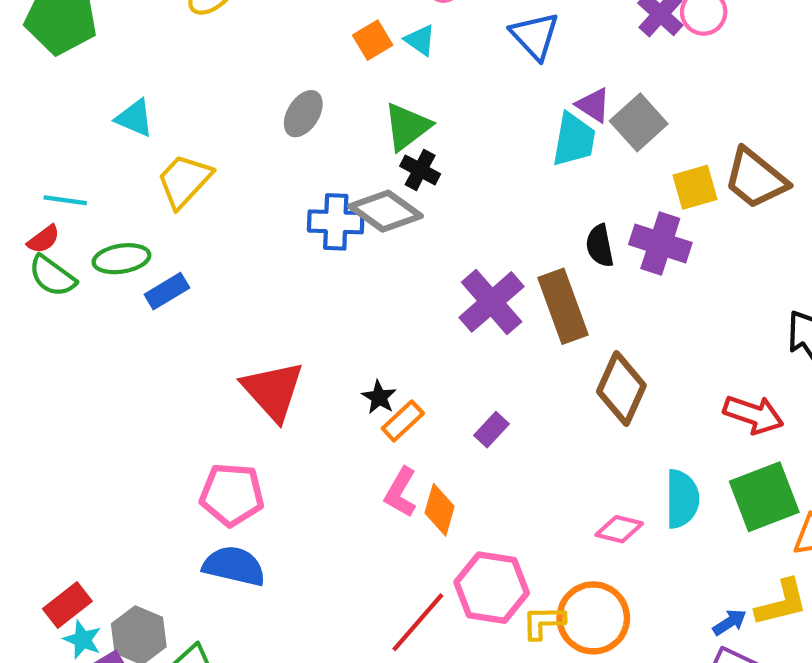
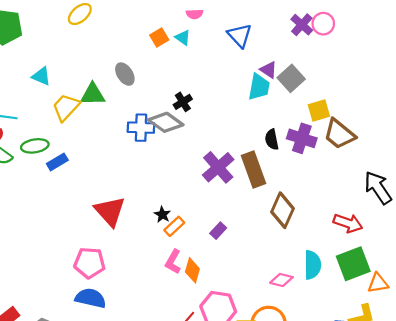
gray ellipse: (303, 114) -> (125, 74), turned -65
green triangle: (407, 127) -> (93, 94), moved, turned 36
black cross: (420, 170) -> (183, 102), turned 30
brown trapezoid: (756, 179) -> (339, 134), moved

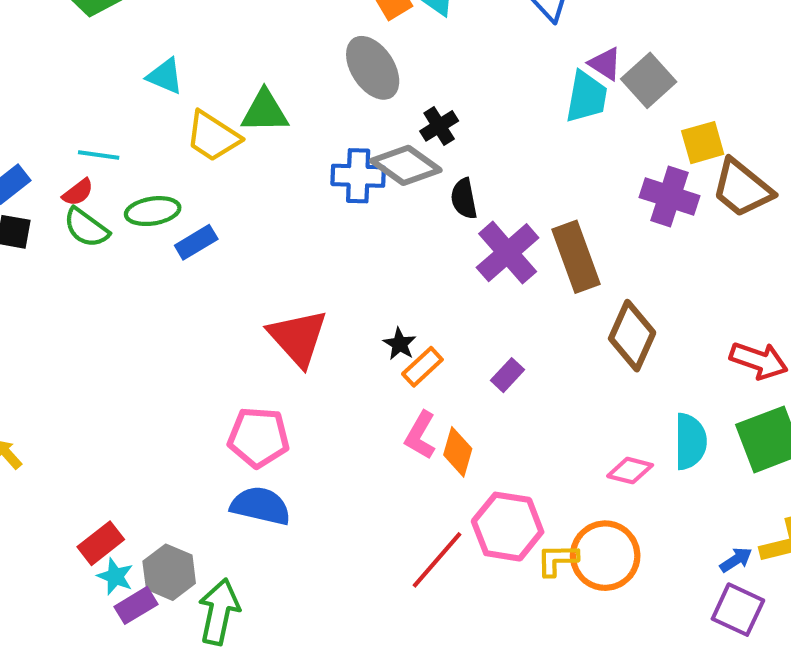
gray ellipse: (125, 74) -> (373, 68), moved, size x1.4
yellow trapezoid: (66, 107) -> (213, 136), turned -100
black semicircle: (272, 139) -> (464, 199), moved

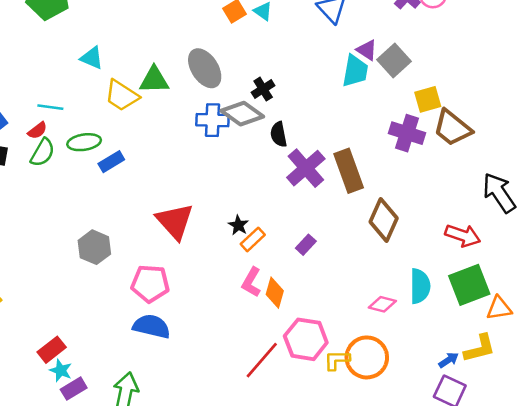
gray ellipse: (373, 68) -> (205, 68), moved
green semicircle: (86, 228) -> (43, 153), turned -96
gray hexagon: (169, 572) -> (94, 247), moved

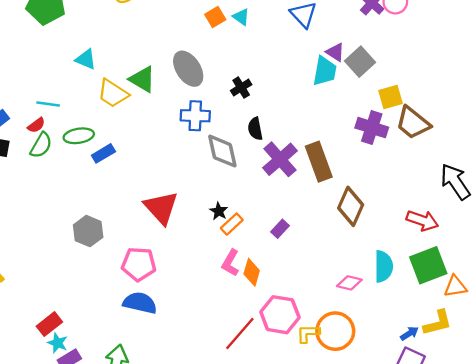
green triangle: (154, 80) -> (142, 79), turned 32
gray diamond: (242, 114) -> (222, 151), moved, turned 42

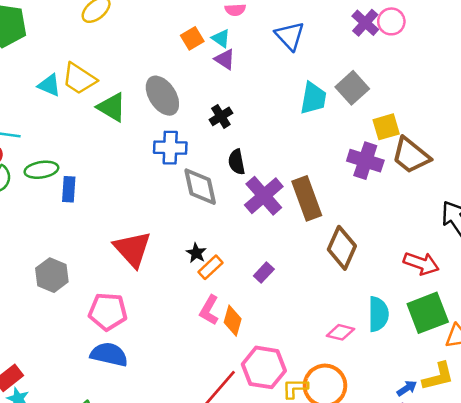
purple triangle: (335, 52) -> (225, 59), moved
yellow trapezoid: (113, 93) -> (79, 79), moved
blue rectangle: (103, 153) -> (69, 189), turned -55

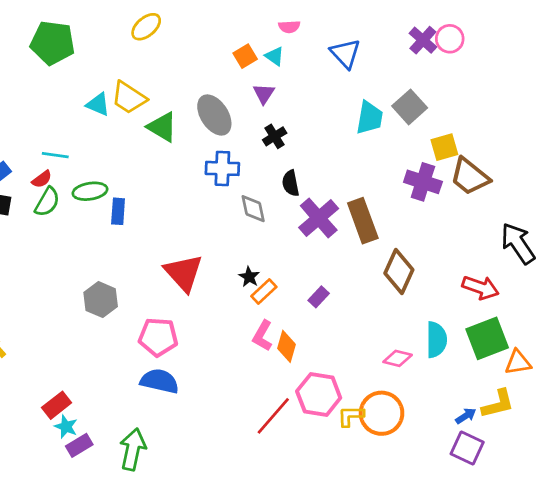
purple triangle: (225, 59) -> (264, 94), moved, turned 30
gray diamond: (200, 187) -> (253, 209), size x0.7

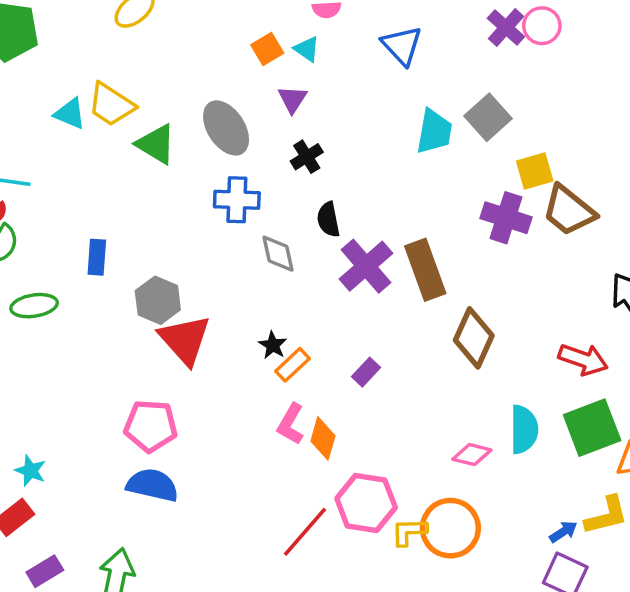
green ellipse: (90, 191) -> (34, 306), moved
gray hexagon: (101, 300) -> (158, 300), moved
cyan star: (66, 427) -> (30, 471), moved

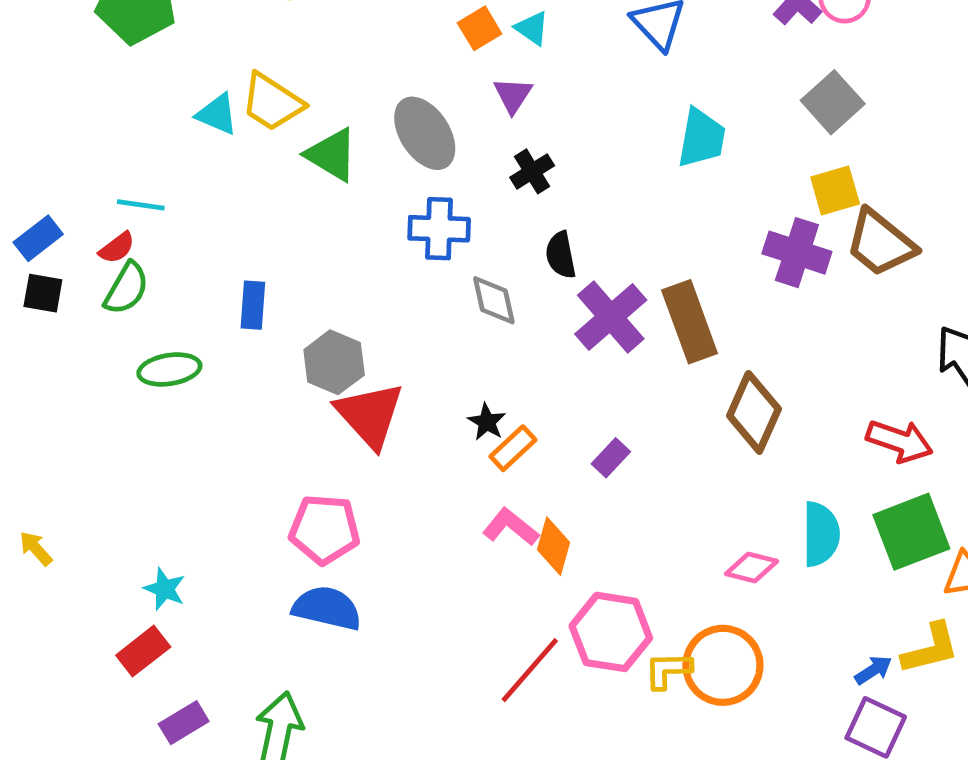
gray square: (488, 117) -> (833, 102), moved
pink L-shape: (291, 424) -> (511, 527), turned 99

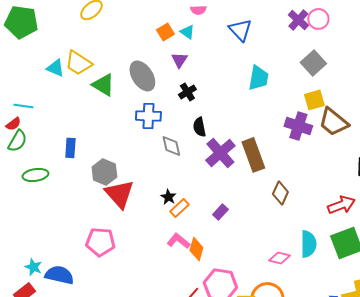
brown diamond: (754, 412) -> (280, 193), size x0.7
red arrow: (900, 441) -> (341, 205), turned -40
blue semicircle: (327, 608) -> (59, 275), moved

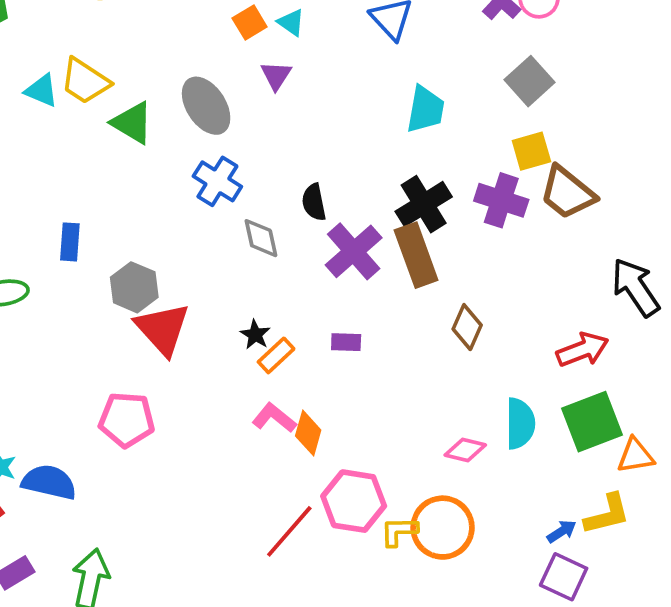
black cross: (187, 92) -> (424, 204), moved, size x1.6
blue cross: (148, 116) -> (217, 181), turned 30
purple rectangle: (220, 212) -> (346, 342), moved, turned 49

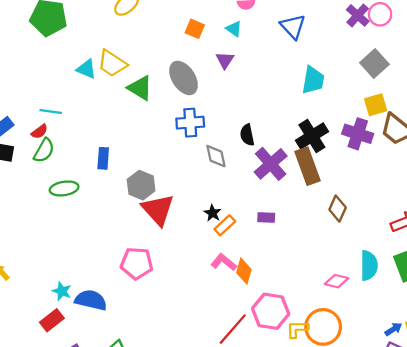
orange square: (250, 22) -> (195, 29), moved, turned -36
blue cross: (217, 181) -> (190, 123), turned -36

